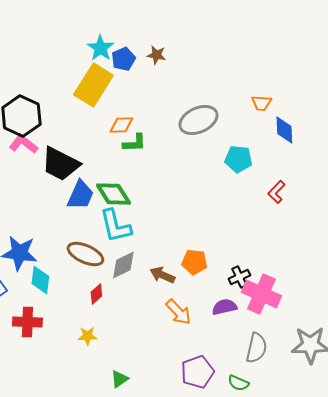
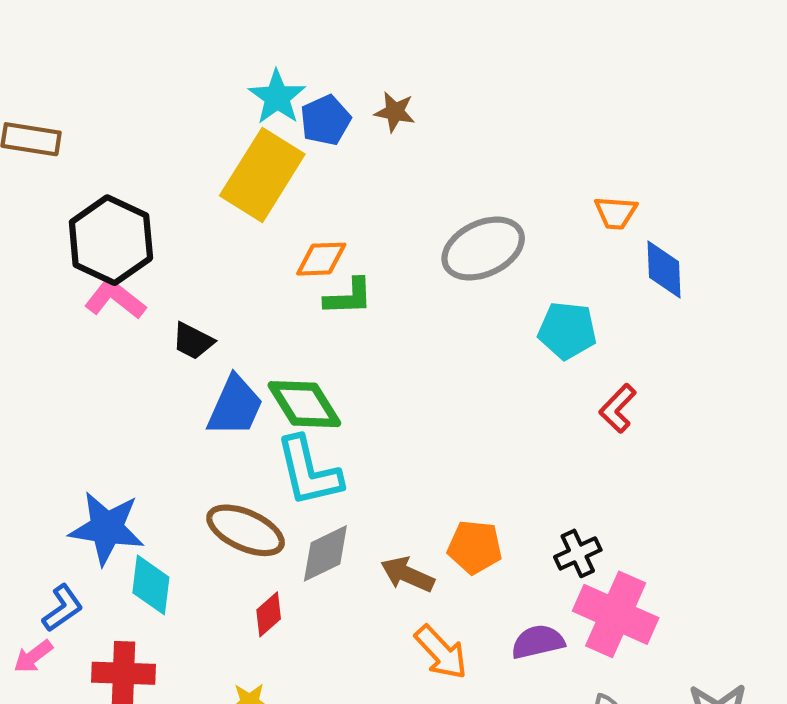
black trapezoid: (60, 164) -> (193, 341), size x0.5
red L-shape: (276, 192) -> (618, 408), moved
black cross: (239, 277) -> (578, 553), moved

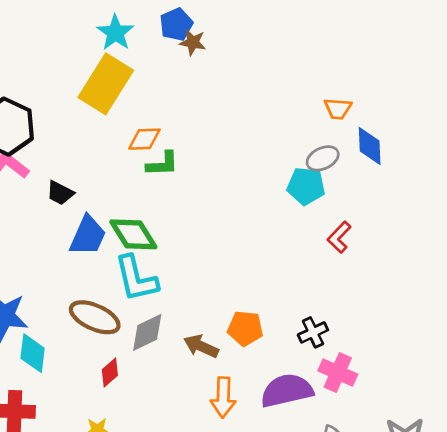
blue pentagon: (325, 120) -> (176, 24), moved
gray ellipse: (483, 249) -> (323, 158), moved, size x0.6
pink cross: (616, 614) -> (338, 373), size x0.7
purple semicircle: (538, 642) -> (287, 390), size x1.5
orange arrow: (441, 652) -> (223, 397), turned 45

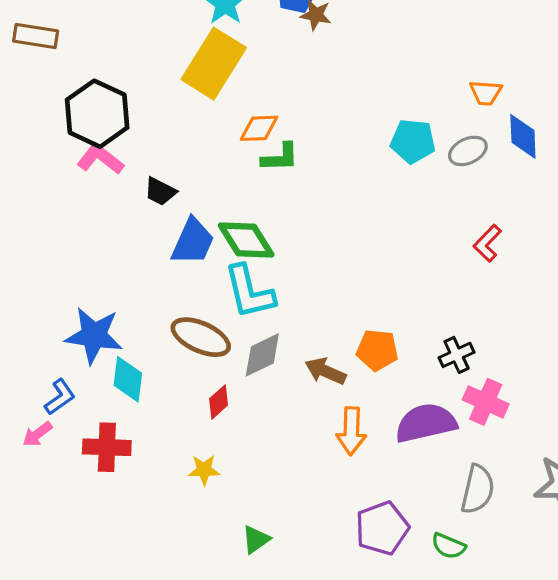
cyan pentagon: (306, 186) -> (413, 141), moved

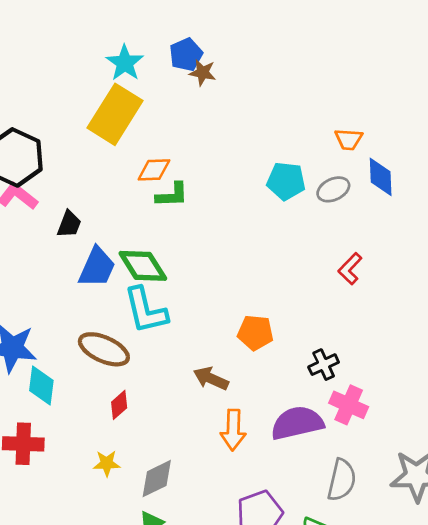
black trapezoid: (160, 191) -> (69, 224), turned -96
orange pentagon: (377, 350) -> (255, 333), moved
gray diamond: (262, 355) -> (157, 479), moved

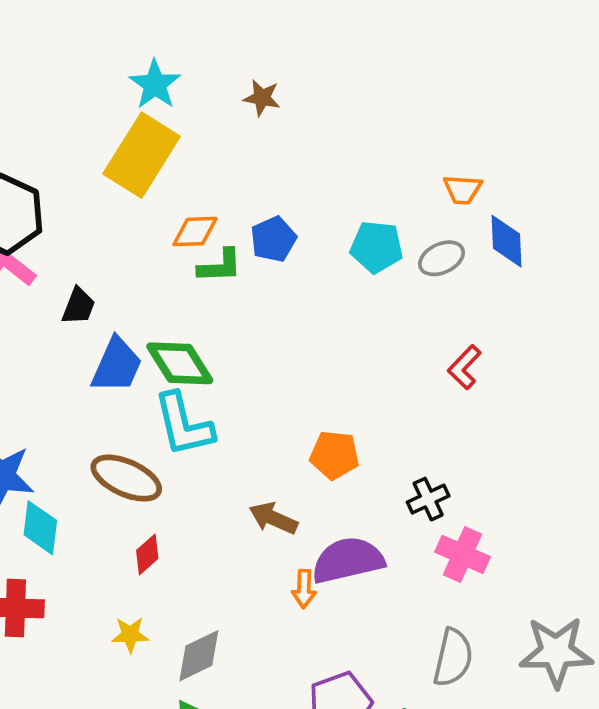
blue pentagon: (186, 55) -> (273, 239), moved
purple semicircle: (297, 423) -> (348, 560), moved
orange arrow: (233, 430) -> (304, 589), size x0.7

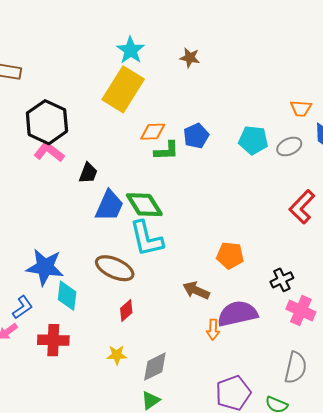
red L-shape: (464, 367) -> (302, 207), size x1.4

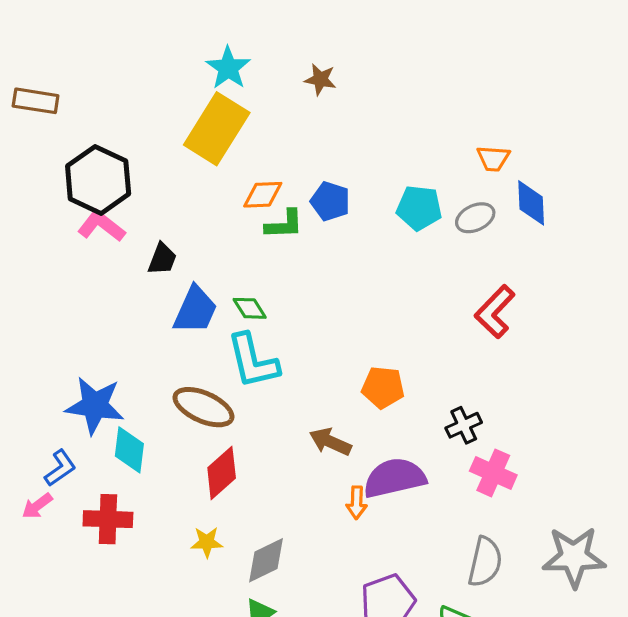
blue pentagon: (196, 136) -> (330, 201), turned -30
green diamond: (144, 205) -> (250, 308), size x0.6
red diamond: (126, 311) -> (222, 473), size x1.5

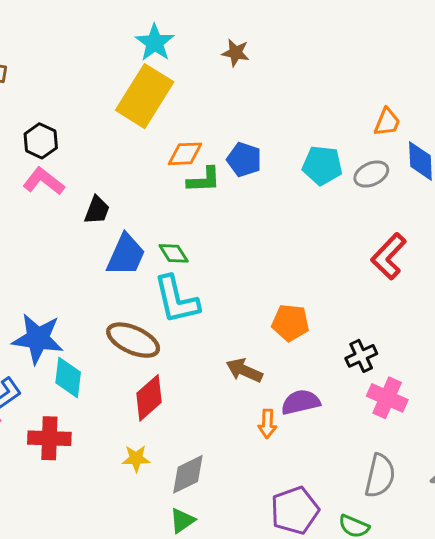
orange trapezoid: (493, 158) -> (387, 122), turned -72
black hexagon: (98, 180) -> (41, 141), size x0.6
purple semicircle: (394, 478) -> (301, 402), size x0.7

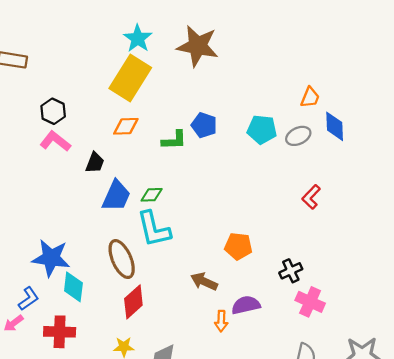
brown star: (236, 53) -> (198, 46), size x2.0
orange diamond: (185, 154) -> (126, 126), moved
green diamond: (174, 253) -> (152, 195), turned -60
red L-shape: (389, 256) -> (311, 197), size x0.7
brown ellipse: (133, 340) -> (122, 259), turned 42

